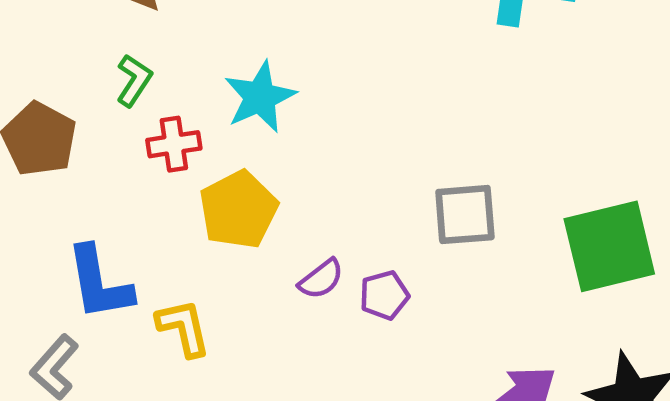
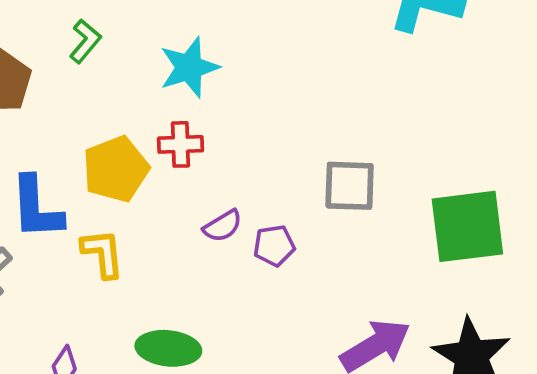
red cross: (174, 144) -> (180, 144), moved
yellow pentagon: (238, 210) -> (116, 169), moved

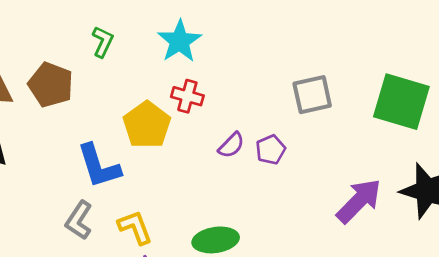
red cross: (180, 144) -> (187, 96), turned 32
green square: (467, 226) -> (401, 102), turned 38
yellow L-shape: (103, 253) -> (135, 227), moved

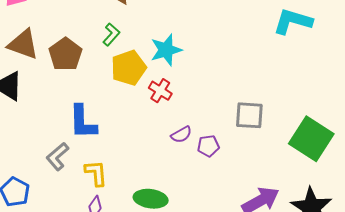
yellow pentagon: (147, 125) -> (129, 68), moved

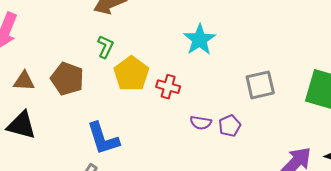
brown triangle: (23, 44) -> (24, 81), size x0.7
cyan star: (166, 50) -> (200, 40), moved
purple semicircle: (181, 135) -> (201, 123), turned 55

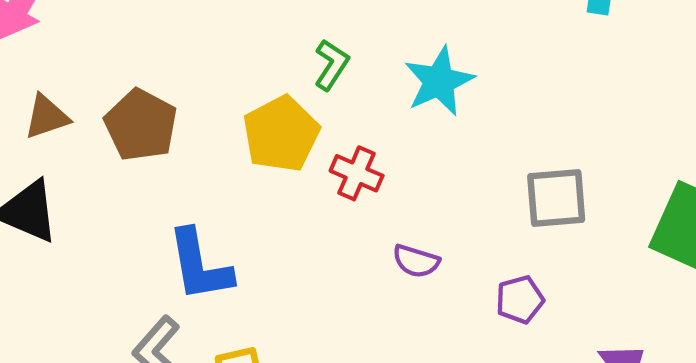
green L-shape: (105, 47) -> (331, 65), moved
brown triangle: (24, 81) -> (47, 117), turned -30
purple pentagon: (230, 126) -> (520, 300), moved

